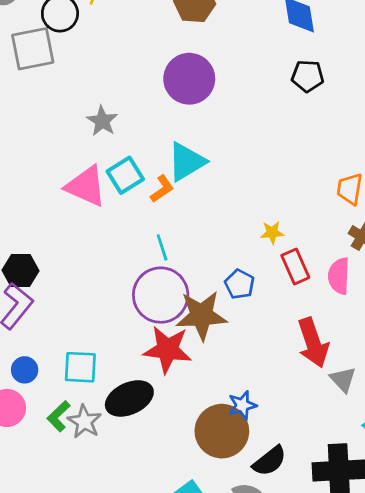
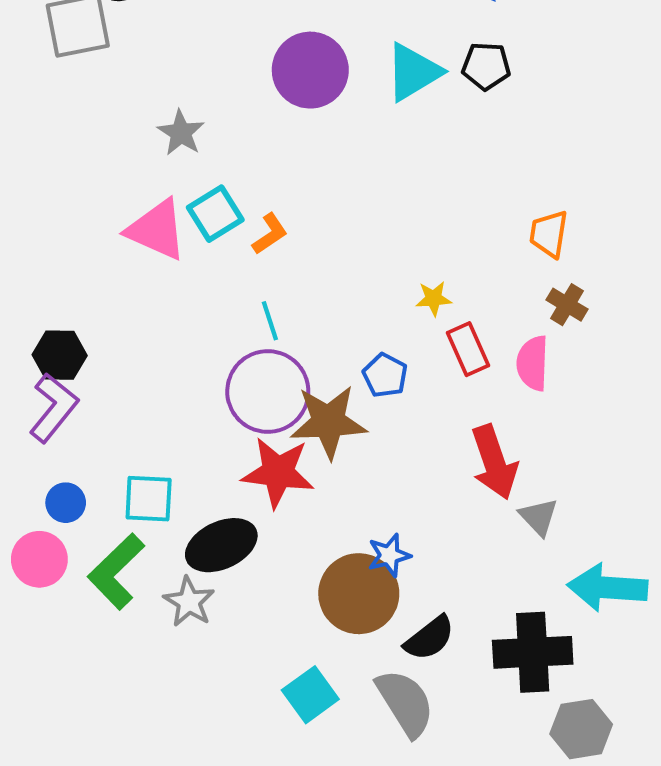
cyan triangle: (187, 162) -> (413, 72), moved
green L-shape: (59, 416) -> (116, 571), size x1.6
gray star: (84, 422) -> (189, 602), moved

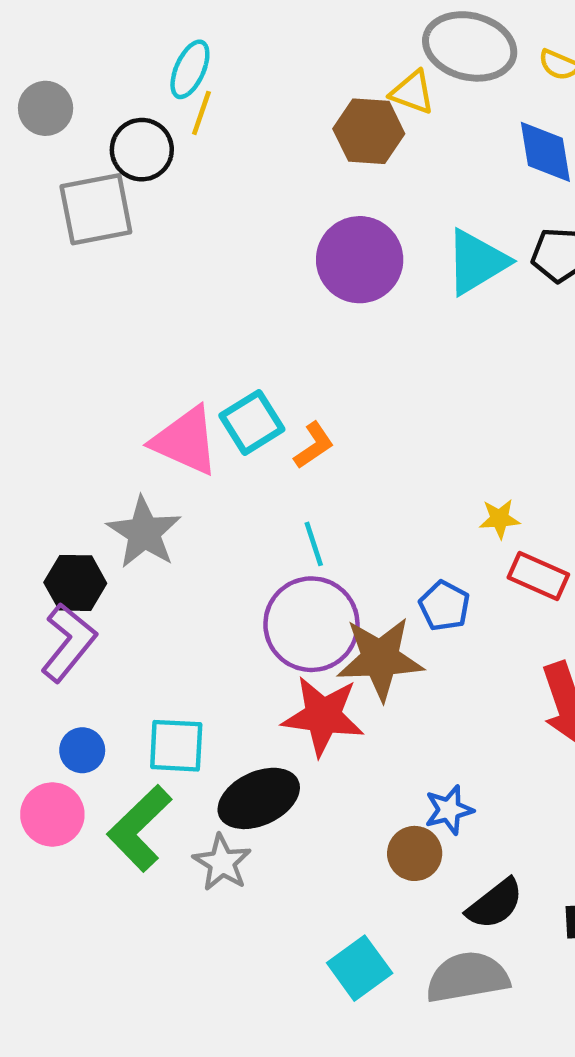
gray star: (181, 133) -> (144, 532), moved, size x1.4
red rectangle: (468, 349) -> (538, 576), turned -42
brown circle: (359, 594) -> (415, 853), size x0.6
gray semicircle: (405, 703) -> (467, 977), turned -68

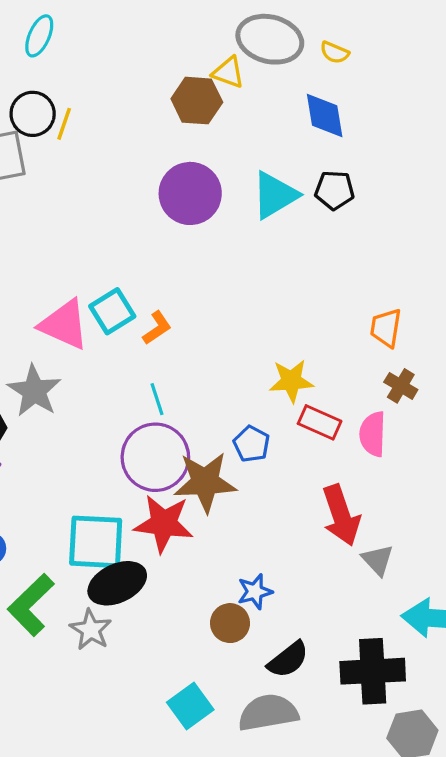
cyan ellipse: (190, 69) -> (39, 36), moved
yellow line: (201, 113) -> (64, 124), moved
yellow star: (499, 519) -> (291, 381), size x1.5
cyan square: (176, 746) -> (96, 542), moved, size x1.4

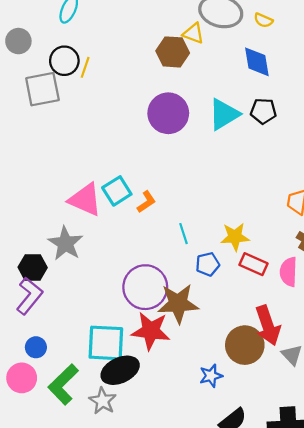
cyan line: (157, 399) -> (184, 234), moved
blue pentagon: (252, 444) -> (208, 264), moved, turned 30
brown circle: (230, 623) -> (245, 345), moved, size x1.5

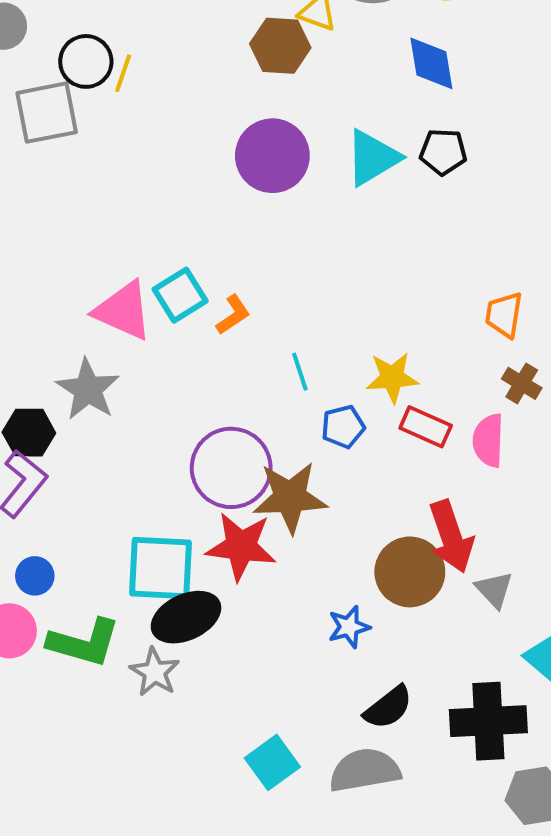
green L-shape: (63, 384) -> (84, 643), turned -120

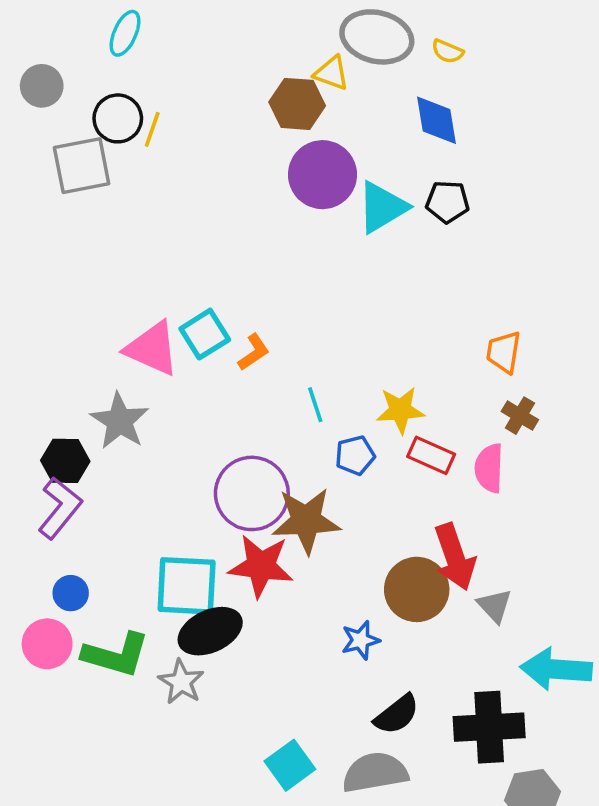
purple circle: (272, 156) -> (322, 175), moved

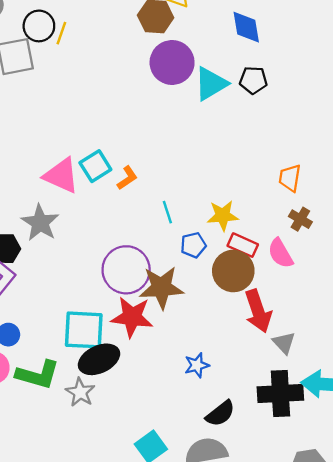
pink semicircle: (489, 468) -> (280, 253), turned -32
brown circle: (417, 589) -> (233, 271), moved
black cross: (489, 727) -> (280, 394), moved

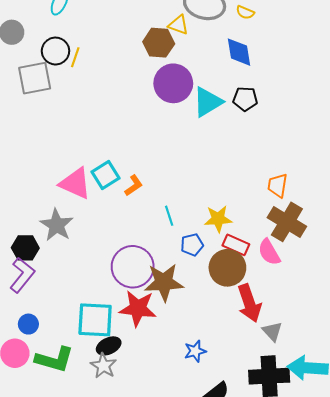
brown cross: (300, 219) -> (287, 222), size x1.8
black ellipse: (99, 359) -> (109, 346), size x0.7
gray star: (80, 392) -> (103, 366), moved

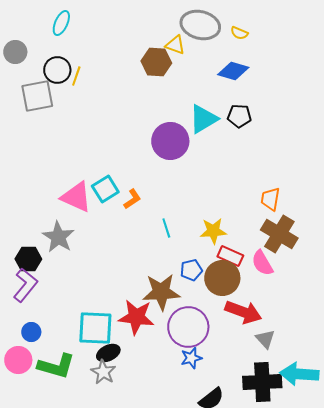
blue diamond: (239, 52) -> (233, 71), turned -64
purple circle: (173, 83) -> (170, 141), moved
blue pentagon: (192, 245) -> (191, 270), moved
purple circle: (133, 267) -> (188, 327), moved
red arrow: (249, 303) -> (243, 312), turned -51

